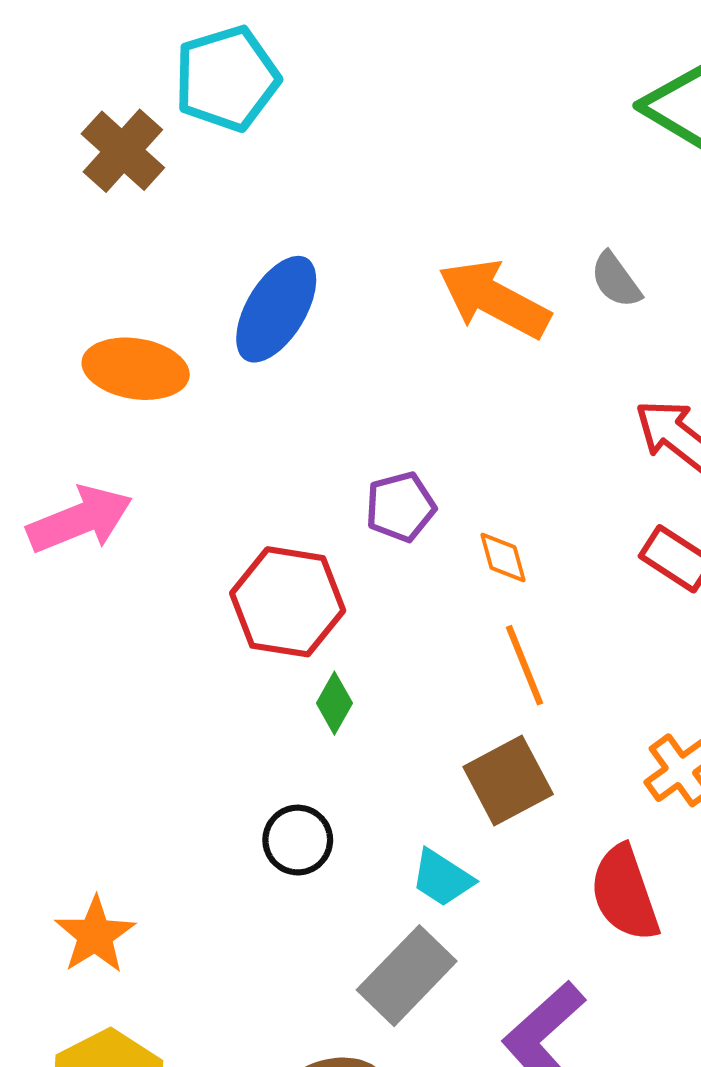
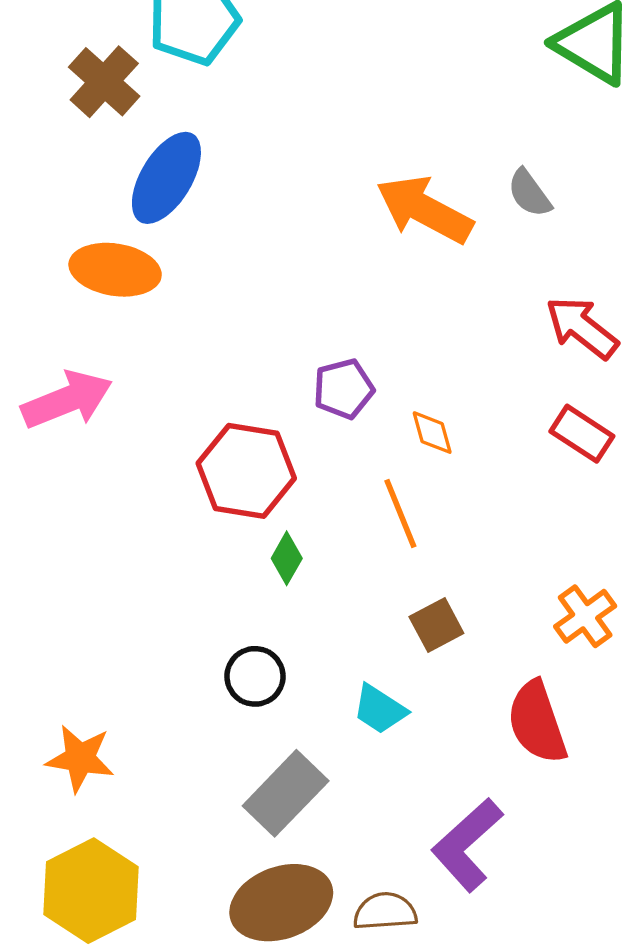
blue ellipse: (276, 309) -> (166, 178), moved
orange line: (525, 665) -> (400, 513), moved
brown square: (508, 780) -> (436, 625), size x0.7
orange star: (95, 935) -> (80, 758), turned -30
gray rectangle: (407, 976) -> (286, 793), moved

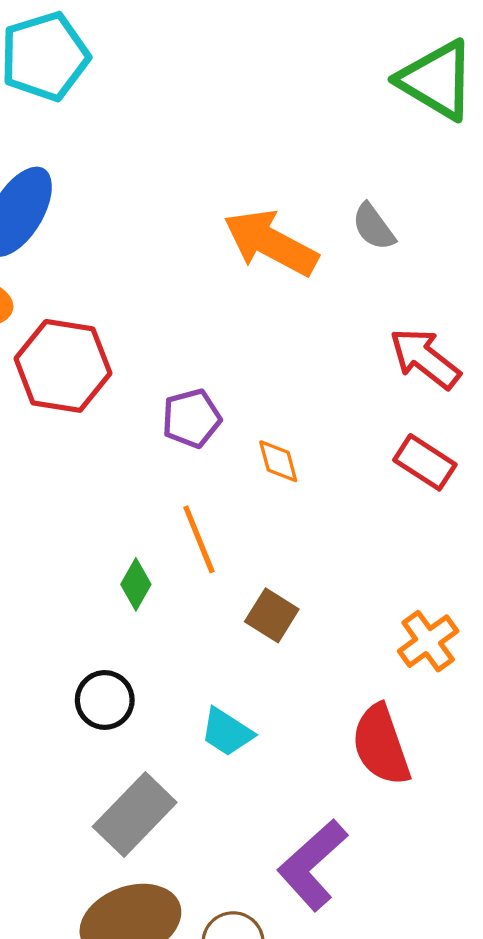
red hexagon: (246, 471) -> (63, 366), moved
orange line: (400, 513) -> (199, 539), moved
brown square: (436, 625) -> (272, 615), moved, turned -30

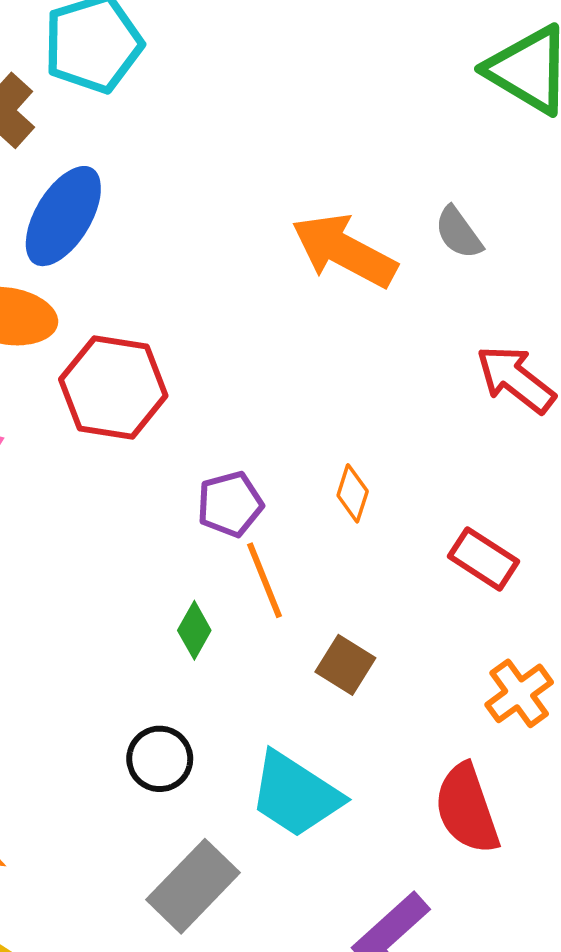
purple pentagon: (191, 418) -> (230, 504), moved
orange diamond: (278, 461) -> (353, 493), turned 33
red rectangle: (425, 462) -> (483, 559), moved
cyan trapezoid: (227, 732) -> (295, 795), size x1.6

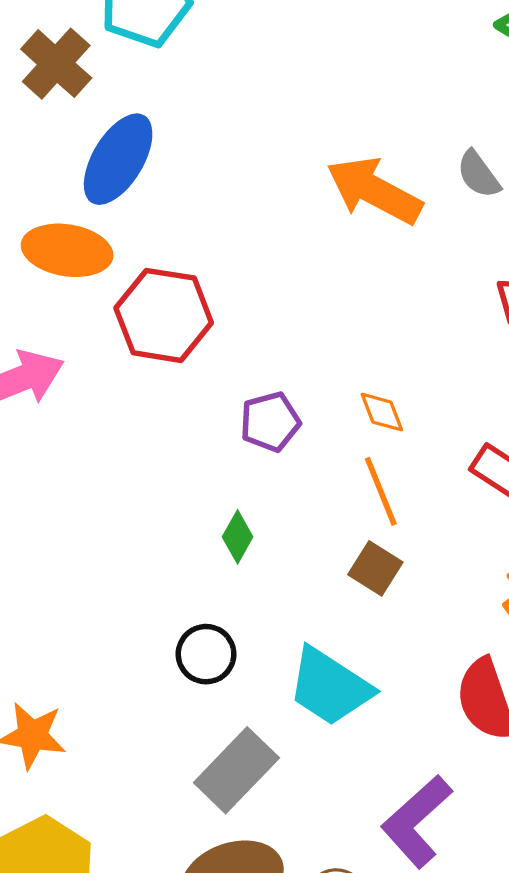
orange diamond: (353, 493) -> (382, 412), turned -39
orange line: (264, 580) -> (381, 491), moved

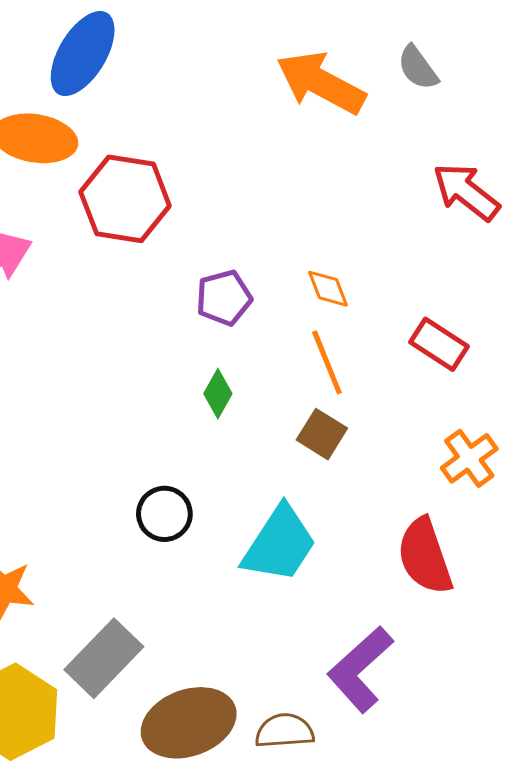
green diamond: (238, 537) -> (218, 394), moved
cyan trapezoid: (330, 687) -> (279, 544), turned -90
gray rectangle: (236, 770) -> (104, 658), moved

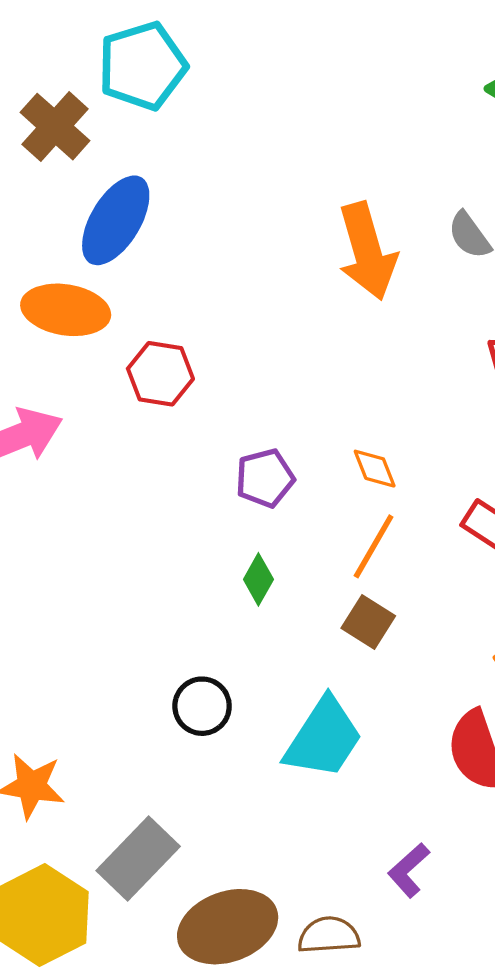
orange arrow: (321, 83) -> (367, 251), turned -134
red hexagon: (125, 199) -> (160, 374), size x0.7
orange line: (327, 362) -> (374, 546), turned 52
purple L-shape: (360, 669) -> (409, 870), size x0.6

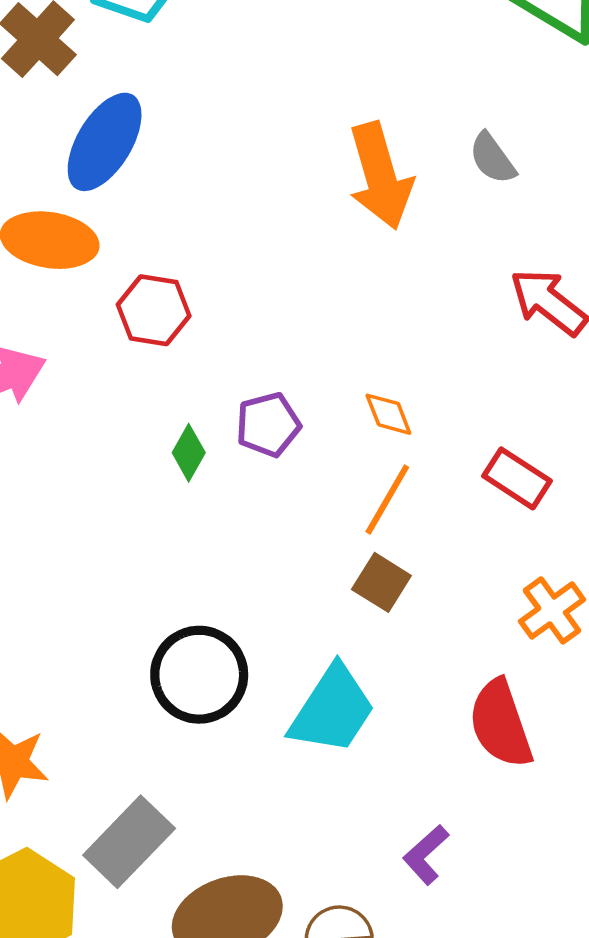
green diamond: (258, 579) -> (189, 453), moved
black circle: (202, 706) -> (199, 675), size x1.5

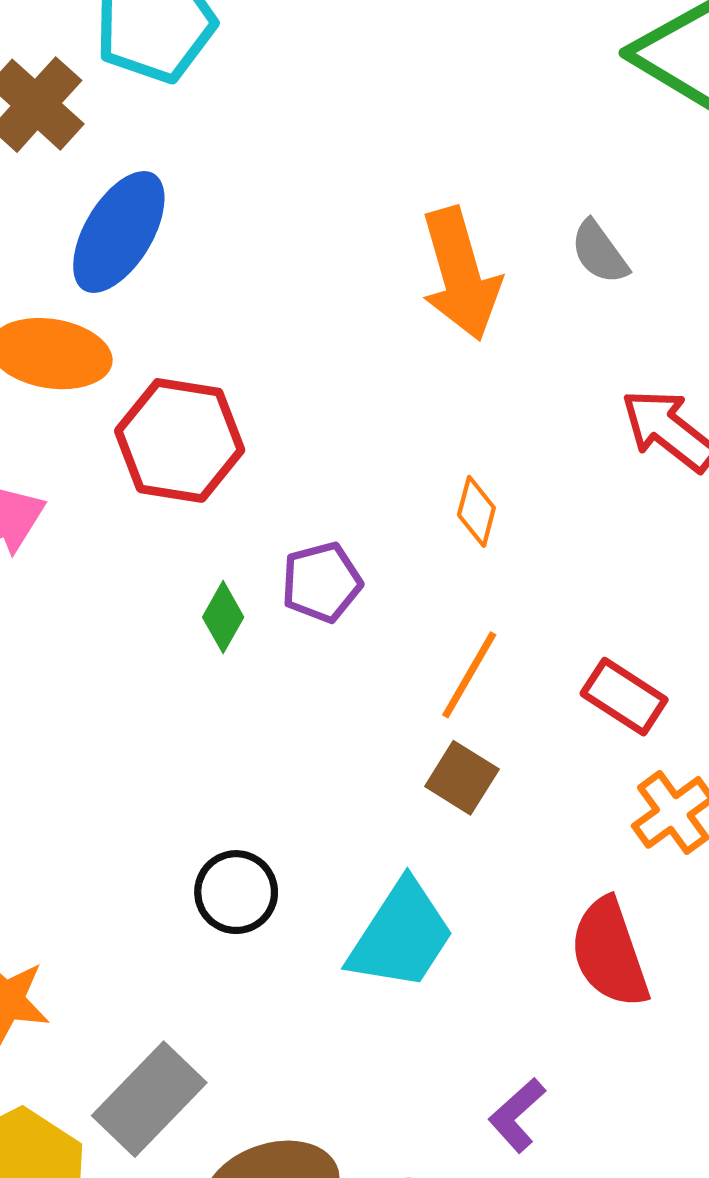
red hexagon: (154, 310) -> (180, 440), size x1.4
orange diamond: (388, 414) -> (476, 511), moved, turned 36
red rectangle: (517, 478) -> (624, 697), moved
black circle: (199, 675) -> (236, 892), size x0.7

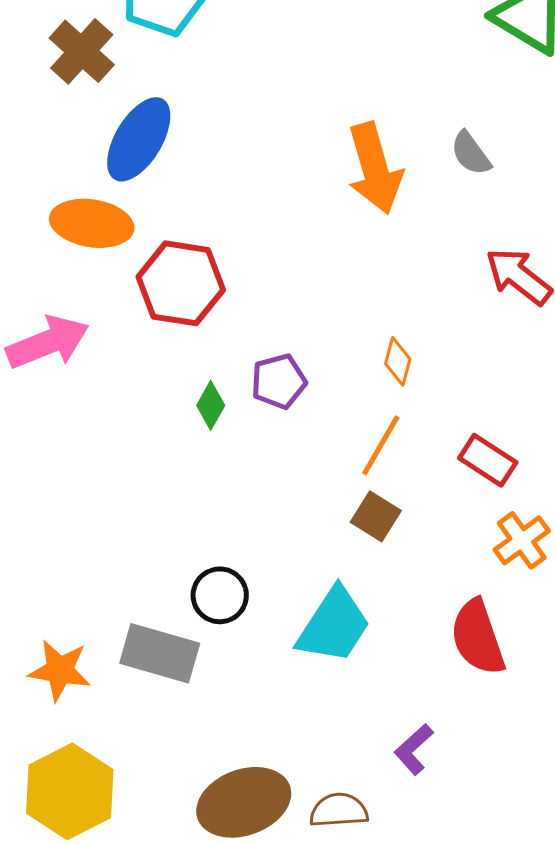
orange diamond: (476, 511) -> (398, 361), moved
gray rectangle: (149, 1099) -> (160, 653), moved, turned 62

